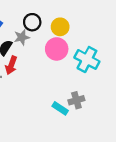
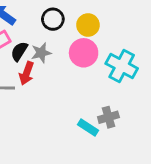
gray star: (22, 37) -> (41, 53), moved

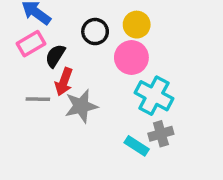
black circle: (53, 19) -> (95, 32), moved
gray star: (41, 53) -> (81, 106), moved, size x1.4
cyan cross: (122, 66) -> (154, 96), moved

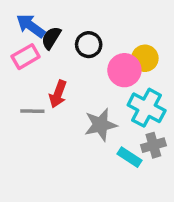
yellow circle: (137, 25) -> (145, 58), moved
black semicircle: (55, 56) -> (51, 38), moved
gray star: (81, 106) -> (101, 125), moved

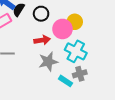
red arrow: (58, 94) -> (42, 40), moved, turned -119

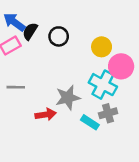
pink circle: (62, 29) -> (121, 66), moved
red arrow: (42, 40) -> (46, 115), moved

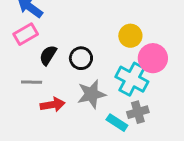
black semicircle: (30, 31) -> (48, 55), moved
black circle: (59, 36) -> (81, 58), moved
red arrow: (46, 115) -> (53, 105), moved

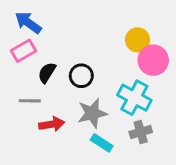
yellow circle: (130, 36) -> (138, 40), moved
pink circle: (153, 58) -> (153, 60), moved
cyan rectangle: (117, 123) -> (102, 143), moved

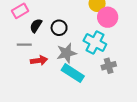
gray cross: (141, 132) -> (109, 66), moved
cyan rectangle: (102, 143) -> (73, 73), size x1.5

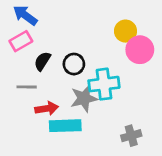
cyan cross: (95, 43) -> (104, 84), moved, turned -35
gray cross: (109, 66) -> (131, 136), moved
cyan rectangle: (73, 73) -> (65, 126), moved, turned -35

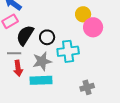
black semicircle: (42, 61) -> (25, 35), size x1.5
gray star: (84, 98) -> (42, 61), moved
red arrow: (47, 108) -> (18, 68), moved, turned 91

